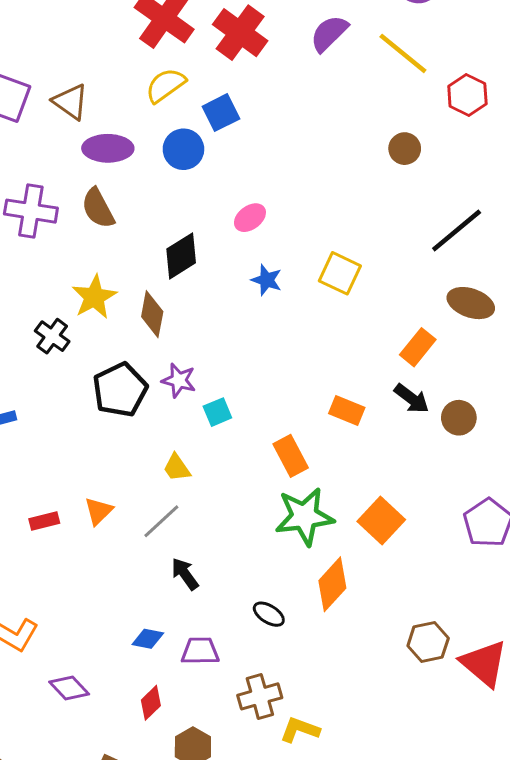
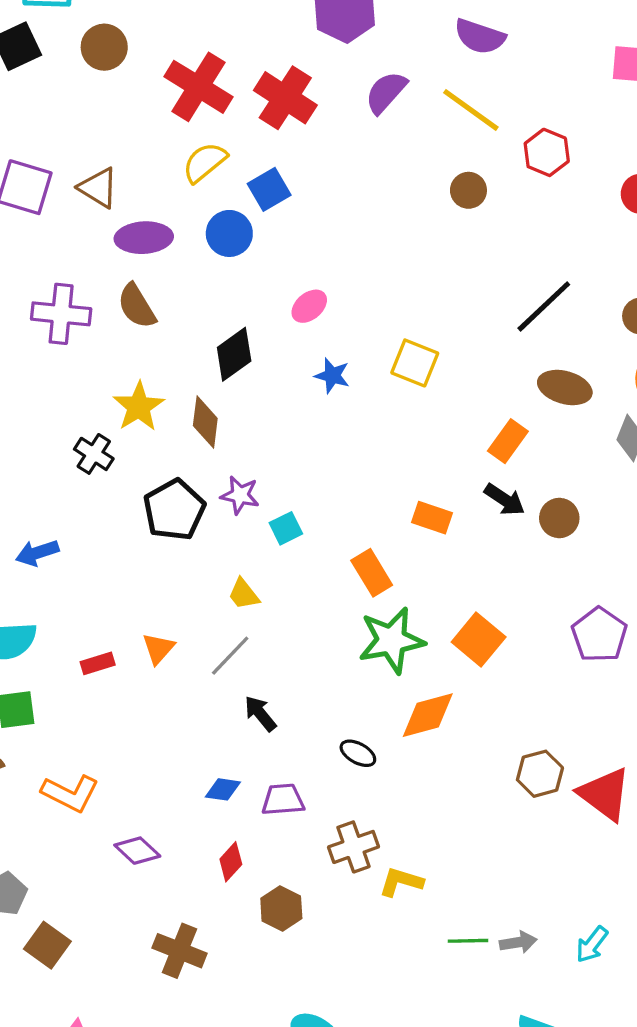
brown circle: (405, 149) -> (468, 190), moved
orange diamond: (332, 584) -> (428, 715), turned 36

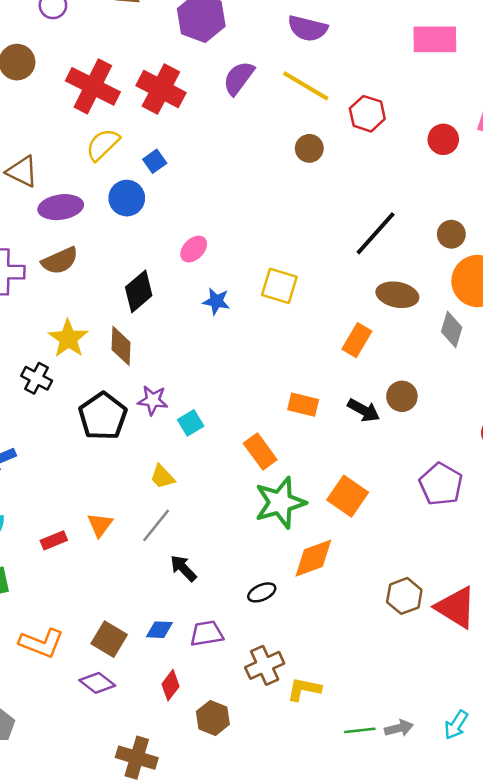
blue square: (269, 189) -> (155, 161), size x0.7
brown semicircle: (137, 306) -> (60, 261), turned -78
black arrow: (505, 500) -> (364, 410), moved
black ellipse: (358, 753) -> (262, 592), turned -48
brown square: (47, 945) -> (109, 639), moved

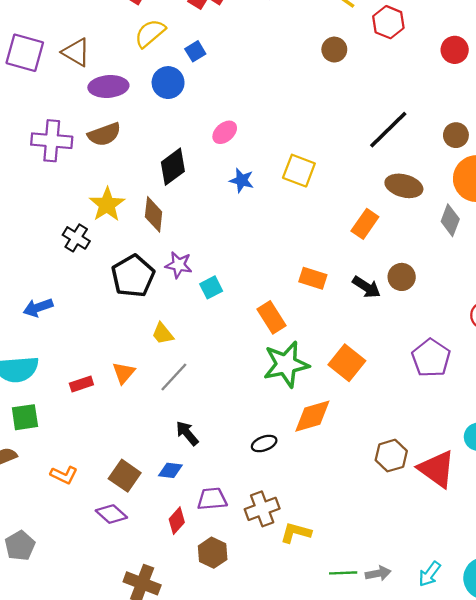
yellow trapezoid: (162, 477) -> (163, 334), moved
black arrow: (183, 568) -> (187, 433), moved
purple trapezoid: (207, 633) -> (212, 499), moved
orange L-shape: (41, 643) -> (64, 475), size x0.7

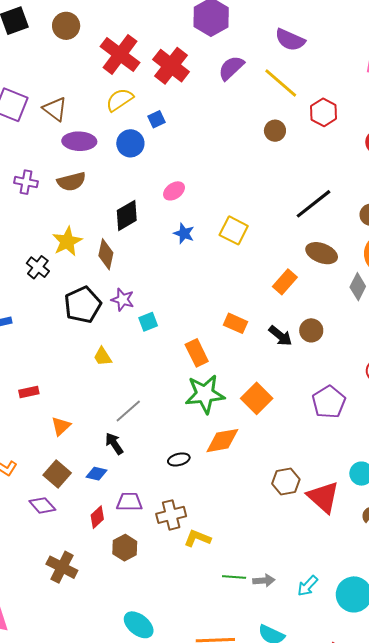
purple cross: (52, 141) -> (26, 182), size x0.7
orange triangle: (124, 373) -> (61, 426), moved
gray line: (174, 377) -> (128, 411), moved

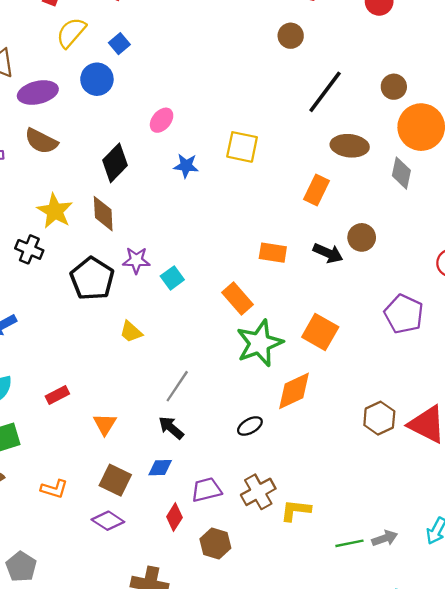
brown circle: (275, 131) -> (291, 36), moved
brown semicircle: (71, 182) -> (41, 141), turned 56

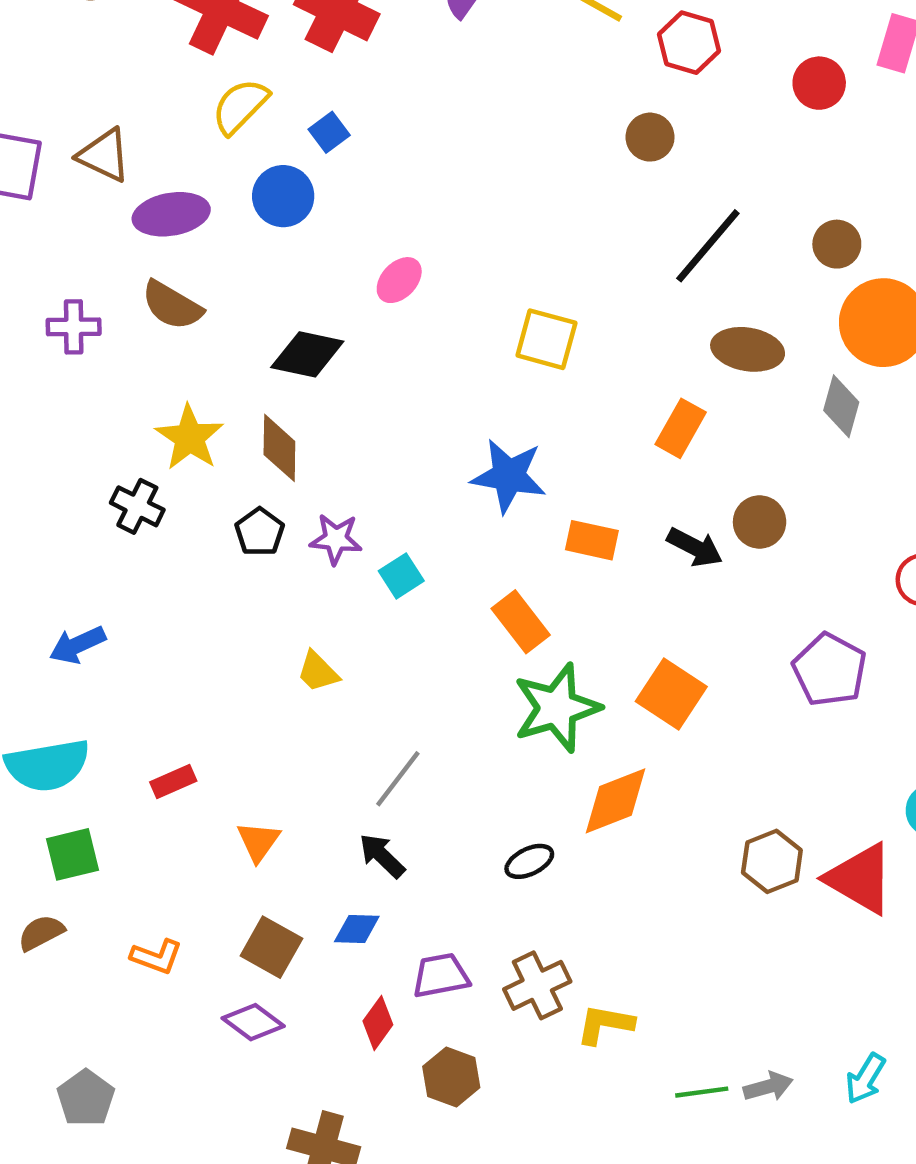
black diamond: (115, 163) -> (307, 354), turned 54
blue star: (186, 166) -> (509, 476), moved, size x1.6
black pentagon: (92, 279) -> (260, 532), moved, size x0.6

